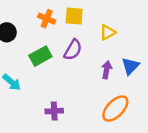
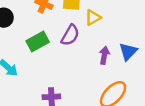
yellow triangle: (108, 32) -> (93, 18), moved

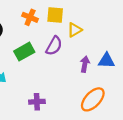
blue triangle: (128, 52) -> (106, 61), turned 48

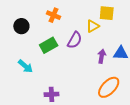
yellow square: (55, 15) -> (107, 13), moved
purple cross: (37, 102) -> (52, 94), moved

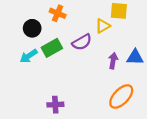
black circle: (21, 26) -> (32, 28), moved
purple semicircle: (75, 40) -> (82, 42), turned 30
cyan arrow: (25, 66) -> (29, 56), moved, turned 105

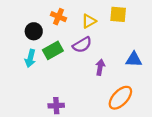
yellow triangle: (103, 26) -> (89, 21), moved
cyan arrow: (29, 56) -> (30, 58), turned -42
purple arrow: (113, 61) -> (100, 67), moved

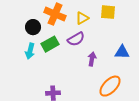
orange cross: (58, 17) -> (55, 14), size x1.5

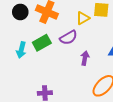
yellow triangle: (82, 18) -> (83, 18), moved
black circle: (33, 27) -> (20, 12), moved

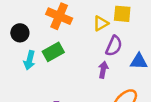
black circle: (20, 12) -> (20, 33), moved
purple semicircle: (68, 38) -> (114, 46), moved, turned -36

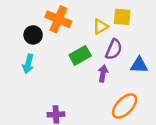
black circle: (20, 33) -> (33, 35), moved
green rectangle: (53, 52) -> (80, 55), moved

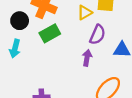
green rectangle: (80, 55) -> (50, 33), moved

